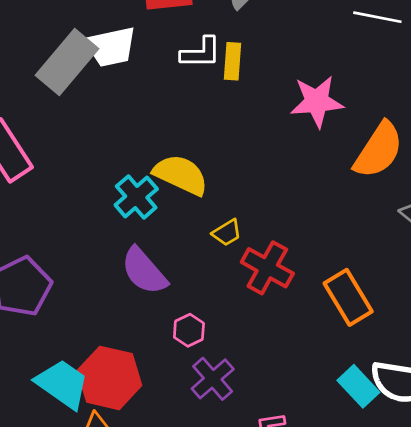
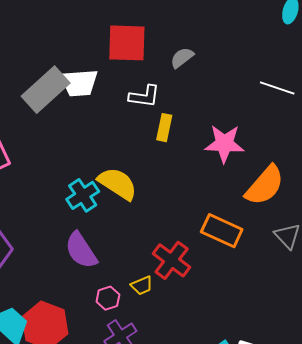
yellow rectangle: (233, 61) -> (164, 128), moved
yellow trapezoid: (227, 233) -> (142, 285), moved
orange rectangle: (348, 297) -> (222, 231), moved, turned -42

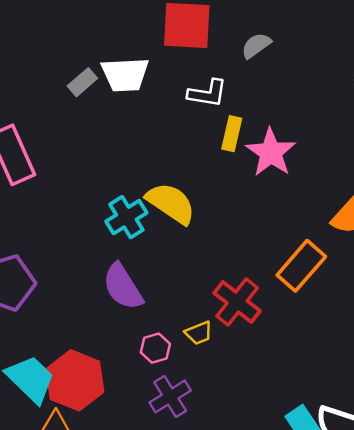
gray rectangle: (46, 90) -> (82, 82), size x0.5
pink star: (224, 144) -> (271, 152), moved, turned 30
orange rectangle: (222, 231) -> (301, 266), turned -75

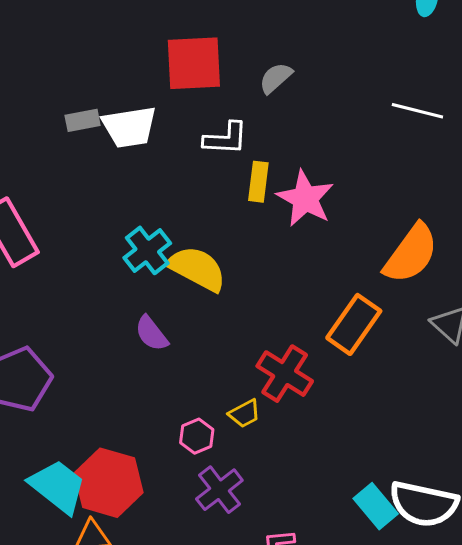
gray rectangle: (82, 82) -> (83, 120), moved, turned 36
cyan cross: (126, 217) -> (147, 250), moved
purple semicircle: (123, 287) -> (151, 333), moved, size x0.7

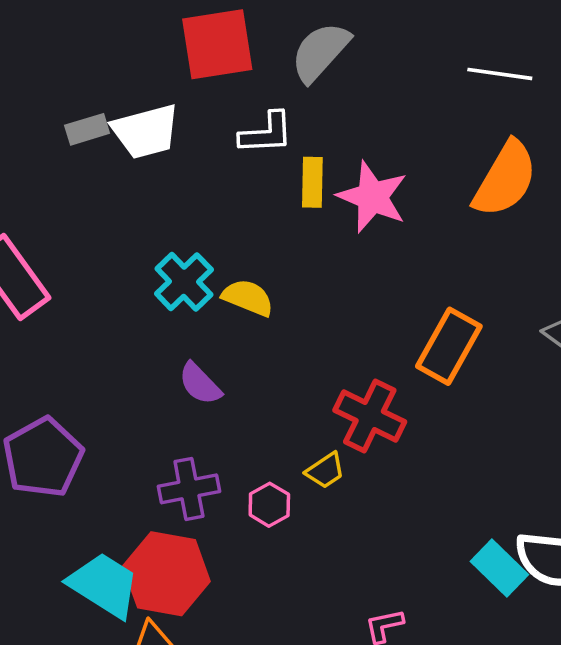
gray semicircle: (276, 78) -> (320, 52), size x1.5
orange semicircle: (411, 254) -> (505, 179), moved
yellow semicircle: (197, 269) -> (248, 298), size x0.7
purple cross: (219, 490) -> (189, 489), moved, turned 33

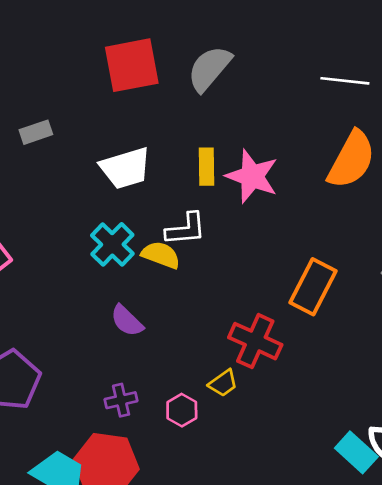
white trapezoid: (146, 131) -> (125, 168), moved
white L-shape: (266, 133) -> (186, 229), moved
purple cross: (189, 489) -> (121, 400), size x0.7

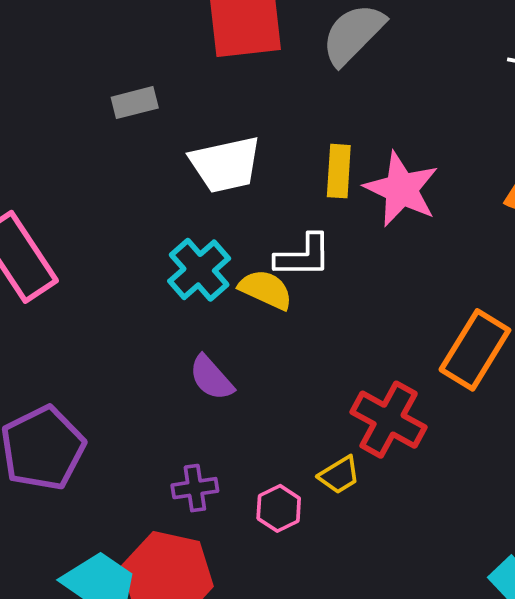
gray rectangle: (36, 132) -> (135, 103), moved

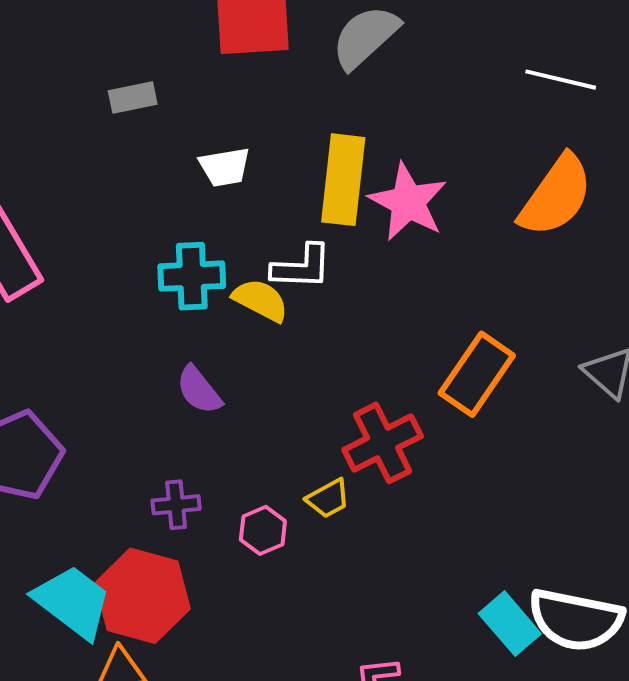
white trapezoid: (225, 164) -> (225, 167), size x0.7
yellow rectangle: (339, 171) -> (343, 180), size x1.6
cyan cross: (199, 270) -> (192, 276), turned 36
red cross: (389, 420) -> (383, 443), turned 32

